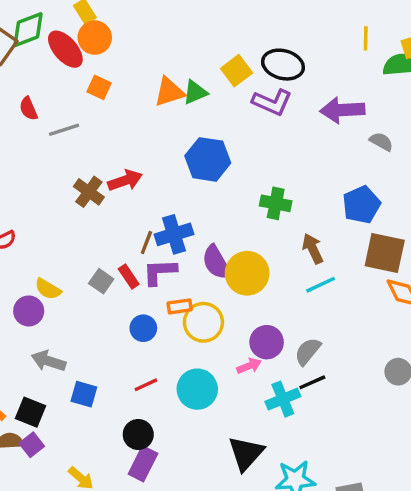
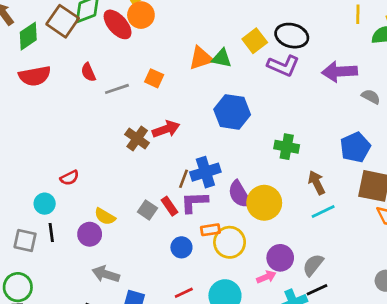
orange square: (99, 87) -> (154, 78), moved
green triangle: (195, 92) -> (222, 58), turned 35

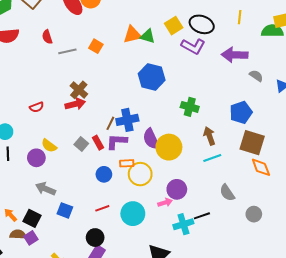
yellow line: (358, 14) -> (240, 17), moved
red arrow: (166, 129) -> (75, 104), moved
red semicircle: (70, 178) -> (37, 107), moved
gray semicircle: (313, 265) -> (227, 193), moved, turned -78

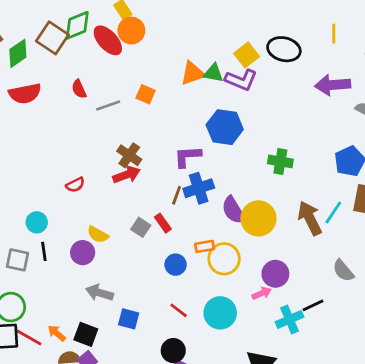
purple L-shape: (193, 46) -> (241, 80), moved
brown arrow: (209, 136) -> (310, 218), moved, size x1.4
purple L-shape: (117, 142) -> (187, 156), moved
cyan line: (212, 158) -> (333, 212), moved, turned -30
red line: (102, 208) -> (179, 310), turned 64

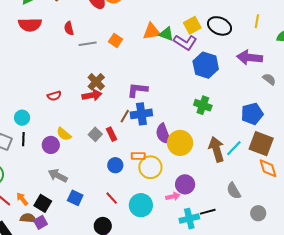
blue hexagon: (225, 127) -> (206, 65), moved

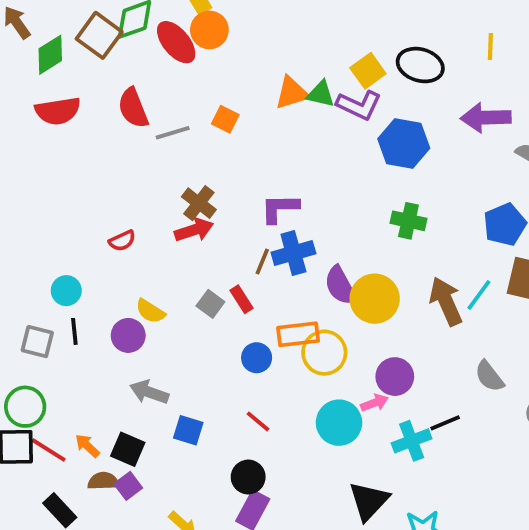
red semicircle: (69, 28) -> (133, 108), size x1.5
orange rectangle: (138, 156) -> (298, 334), size x1.5
cyan circle: (141, 205) -> (339, 423), moved

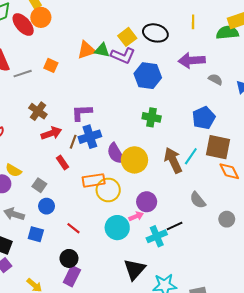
red arrow: (194, 230) -> (51, 133), moved
gray square: (210, 304) -> (39, 185), moved
blue circle: (257, 358) -> (47, 206), moved

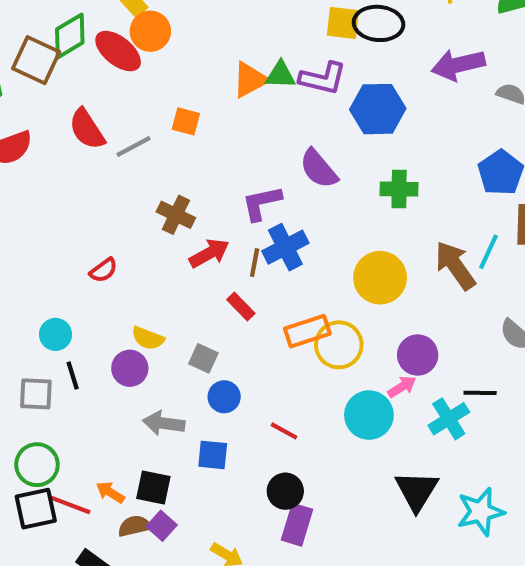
yellow square: (127, 37) -> (343, 23), moved, turned -36
purple semicircle: (116, 154) -> (319, 169), moved
black line: (175, 226) -> (480, 393), turned 35

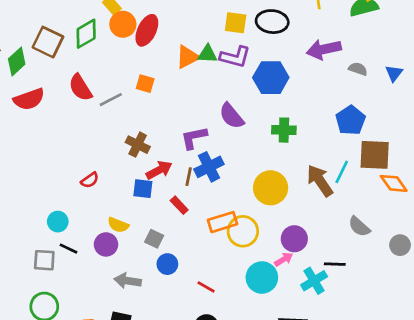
yellow square: (343, 23) -> (236, 23), moved
green diamond: (70, 36) -> (86, 34), moved
red ellipse: (118, 51) -> (147, 30), moved, turned 76
black line: (73, 375) -> (68, 249), turned -48
blue square: (213, 455) -> (143, 189), moved

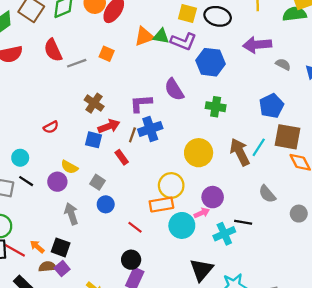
orange rectangle: (222, 222) -> (161, 205), moved
gray arrow: (128, 281) -> (71, 214), turned 55

